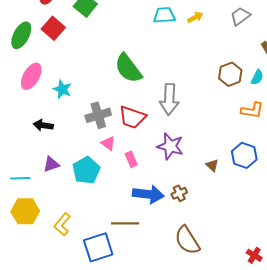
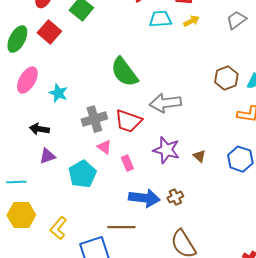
gray arrow: (169, 99) -> (165, 103), turned 80
purple triangle: (51, 164) -> (47, 156), moved
brown triangle: (212, 165) -> (199, 156), moved

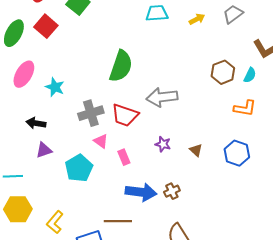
yellow arrow: (191, 21) -> (197, 19), moved
green semicircle: (124, 72) -> (121, 66), turned -124
purple star: (166, 150) -> (163, 144), size x0.6

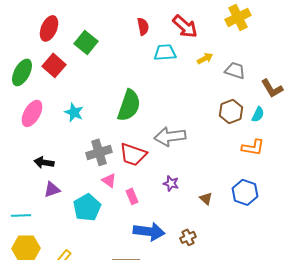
gray trapezoid: (233, 14) -> (235, 70), moved, turned 55
cyan star: (55, 87) -> (74, 112), moved
brown triangle: (196, 150) -> (206, 198), moved
brown cross: (172, 191) -> (188, 237), moved

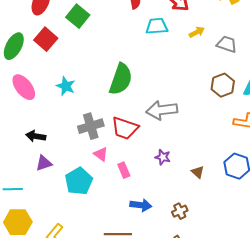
pink ellipse: (32, 113) -> (24, 87), turned -68
blue arrow: (149, 231) -> (141, 205), size x0.7

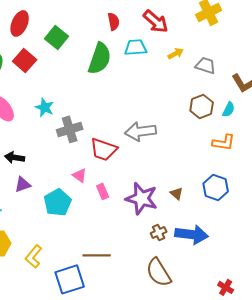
green semicircle: (121, 79) -> (100, 58), moved
gray cross: (91, 126) -> (70, 129), moved
purple star: (163, 157) -> (142, 198), moved, size x2.0
blue arrow: (141, 205) -> (192, 234), moved, size x1.5

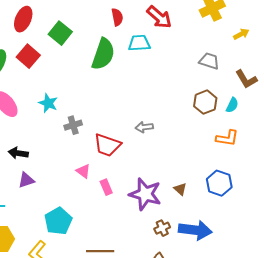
yellow arrow: (176, 53) -> (241, 34), moved
gray cross: (70, 129) -> (73, 125), size x0.7
gray arrow: (141, 131) -> (144, 127), size x0.6
cyan pentagon: (58, 202) -> (58, 221), moved

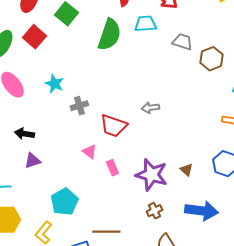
gray trapezoid: (209, 61) -> (182, 42), moved
brown hexagon: (205, 102) -> (211, 59), moved
brown cross: (162, 228) -> (154, 211), moved

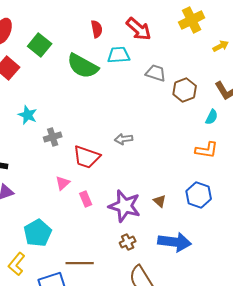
green semicircle: (109, 35) -> (83, 66), turned 100
pink triangle: (89, 152) -> (63, 183), turned 42

